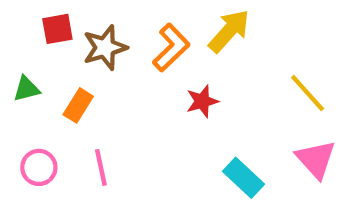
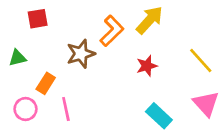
brown star: (105, 48) -> (81, 54), moved
red star: (202, 101) -> (147, 66), moved
orange rectangle: (78, 105) -> (46, 83), moved

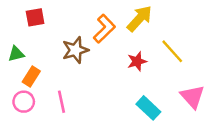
yellow line: (201, 60) -> (172, 51), moved
orange rectangle: (46, 83) -> (31, 76), moved

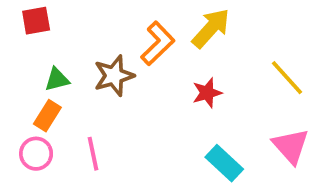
red square: (35, 17) -> (36, 21), moved
yellow line: (172, 51) -> (287, 78), moved
green triangle: (16, 54) -> (57, 80), moved

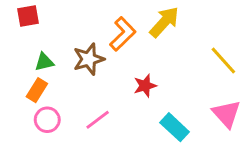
red star: (207, 93) -> (145, 86), moved
pink circle: (36, 154) -> (47, 120), moved
pink line: (93, 154) -> (98, 120), moved, turned 65

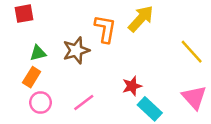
orange L-shape: (123, 34) -> (105, 29), turned -36
red star: (145, 86) -> (132, 86), moved

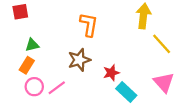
yellow arrow: (141, 19) -> (143, 16), moved, turned -35
brown star: (76, 50) -> (79, 60), moved
pink line: (84, 103) -> (57, 88), moved

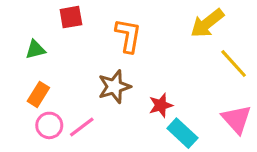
red square: (20, 12) -> (71, 17), moved
yellow arrow: (143, 16) -> (207, 23), turned -135
green triangle: (32, 45) -> (35, 50), moved

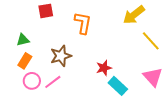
green triangle: (35, 50) -> (23, 40), moved
brown star: (114, 87) -> (61, 56), moved

